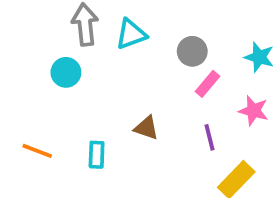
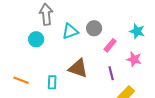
cyan triangle: (131, 34) -> (70, 31), moved
gray circle: (192, 51) -> (94, 28), moved
brown triangle: (146, 128) -> (78, 68), size x1.5

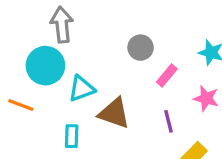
cyan triangle: (70, 31) -> (82, 89), moved
cyan circle: (36, 39) -> (45, 66), size x1.5
orange line: (21, 80) -> (21, 105), moved

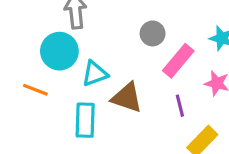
pink rectangle: (167, 75) -> (178, 61), size x1.5
cyan rectangle: (72, 136) -> (85, 120), size x1.5

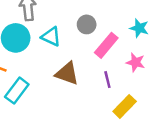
cyan triangle: (95, 74) -> (51, 37), moved, turned 45
cyan rectangle: (85, 120) -> (17, 91), moved, turned 35

